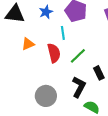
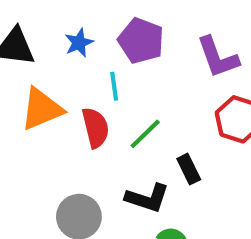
orange triangle: (28, 44) -> (42, 109), size x1.6
black L-shape: (79, 87) -> (147, 198), turned 80

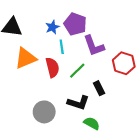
blue star: (79, 43) -> (52, 27), moved
purple L-shape: (218, 57) -> (94, 46), moved

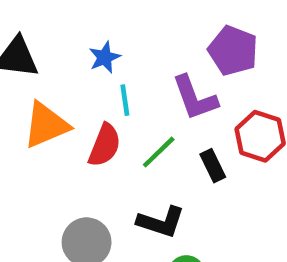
purple pentagon: (75, 24) -> (233, 51), moved
red semicircle: (52, 67) -> (105, 145), turned 36
black rectangle: (99, 88) -> (213, 166), moved

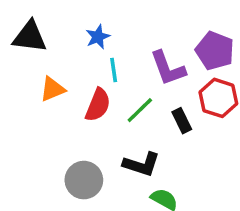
purple pentagon: (233, 51) -> (215, 51), moved
orange triangle: (46, 125) -> (52, 89), size x0.7

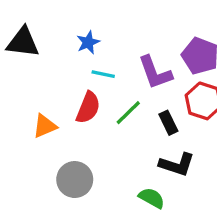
cyan line: (114, 70) -> (103, 74), turned -70
orange triangle: (52, 89) -> (45, 126), moved
black L-shape: (142, 164) -> (177, 164), moved

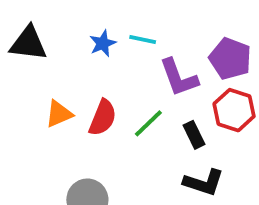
cyan line: (103, 74) -> (143, 40), moved
orange triangle: (45, 126) -> (59, 114), moved

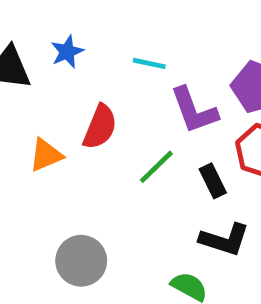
blue star: (103, 43) -> (67, 52), moved
red semicircle: (103, 118) -> (100, 127), moved

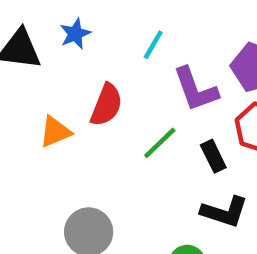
cyan line: (149, 63) -> (153, 45), turned -72

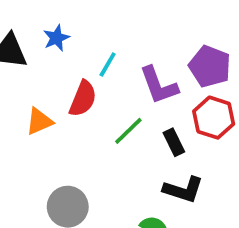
cyan line: (153, 45) -> (108, 65), moved

